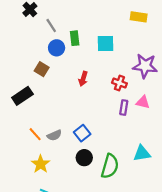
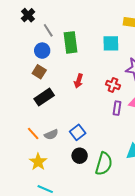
green rectangle: (75, 38) -> (70, 42), size x1.5
cyan square: (106, 44) -> (111, 43), moved
blue circle: (57, 48) -> (42, 51), moved
black rectangle: (22, 96) -> (44, 97), moved

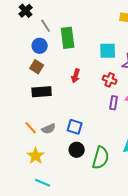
cyan square: (111, 43) -> (108, 51), moved
black rectangle: (44, 97) -> (42, 92), turned 30
blue square: (78, 132) -> (75, 127), turned -35

